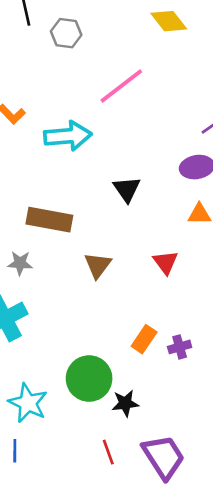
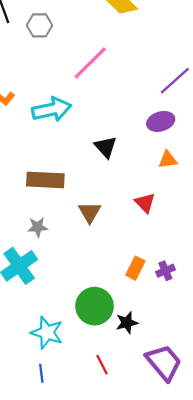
gray star: (20, 263) -> (38, 227), moved
red line: (108, 452) -> (102, 365), moved

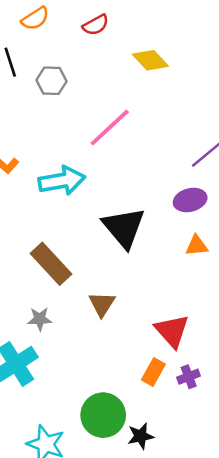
black triangle: (106, 147) -> (124, 228), size x1.6
brown rectangle: (45, 180) -> (51, 264), turned 42
red triangle: (145, 203) -> (172, 331), moved, size x1.4

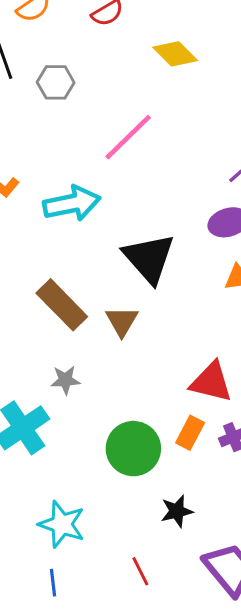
brown triangle: (102, 304) -> (122, 321), moved
gray star: (40, 319) -> (65, 380), moved
red triangle: (172, 331) -> (211, 382), turned -33
green circle: (103, 415) -> (133, 449), moved

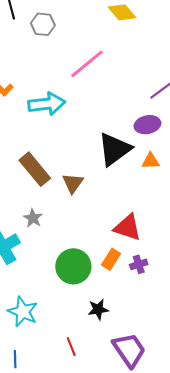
black triangle: (149, 258) -> (114, 149), moved, turned 30
gray star: (65, 380) -> (33, 218), turned 30
blue line: (53, 583) -> (15, 359), moved

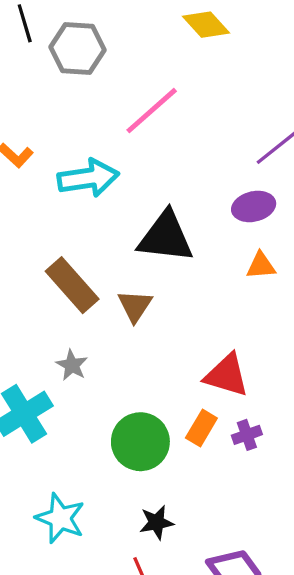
gray hexagon: (43, 24) -> (78, 48), size x1.4
black triangle: (114, 149) -> (166, 237), moved, turned 45
black star: (98, 309) -> (156, 522), moved

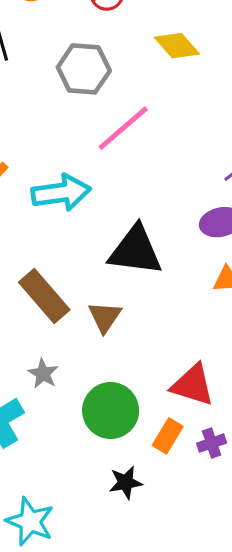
gray hexagon: (78, 48) -> (84, 69), moved
green circle: (140, 442) -> (111, 411), moved
black star: (156, 522) -> (126, 483), moved

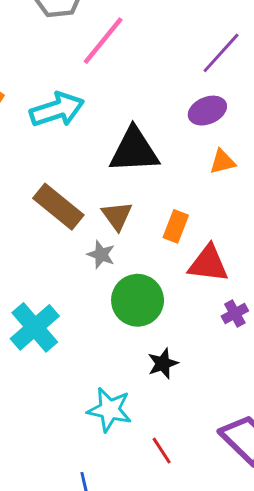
gray star: (43, 374) -> (101, 255), moved
orange rectangle: (168, 436) -> (176, 226), moved
cyan star: (30, 521) -> (110, 410), moved

